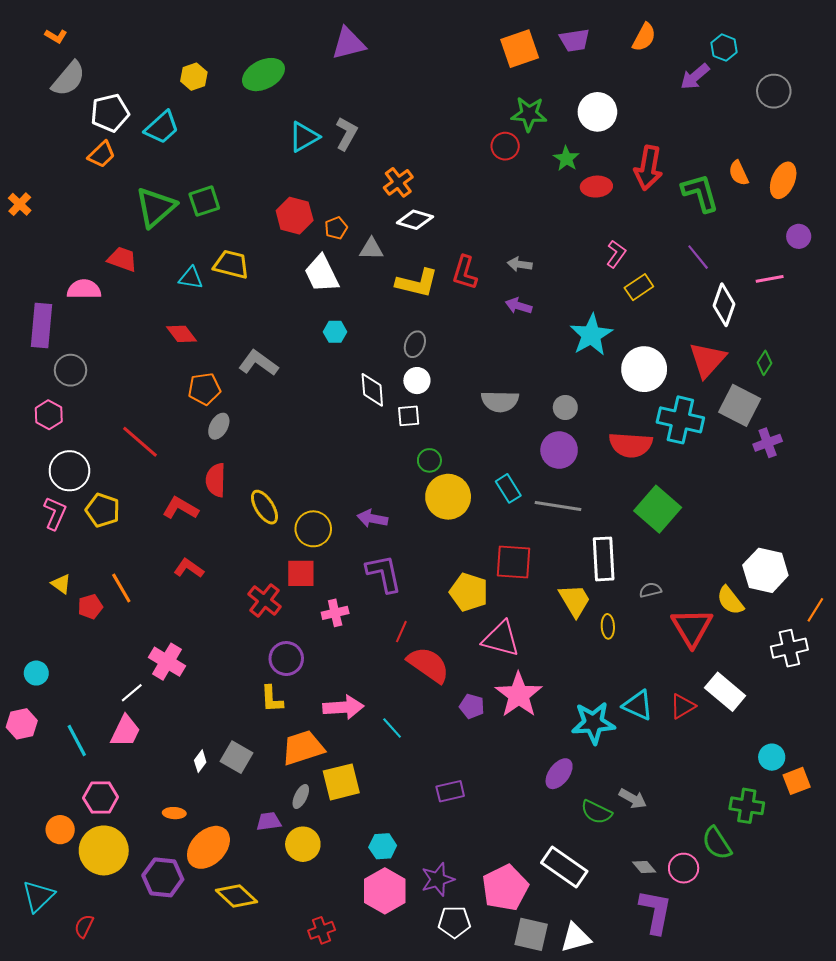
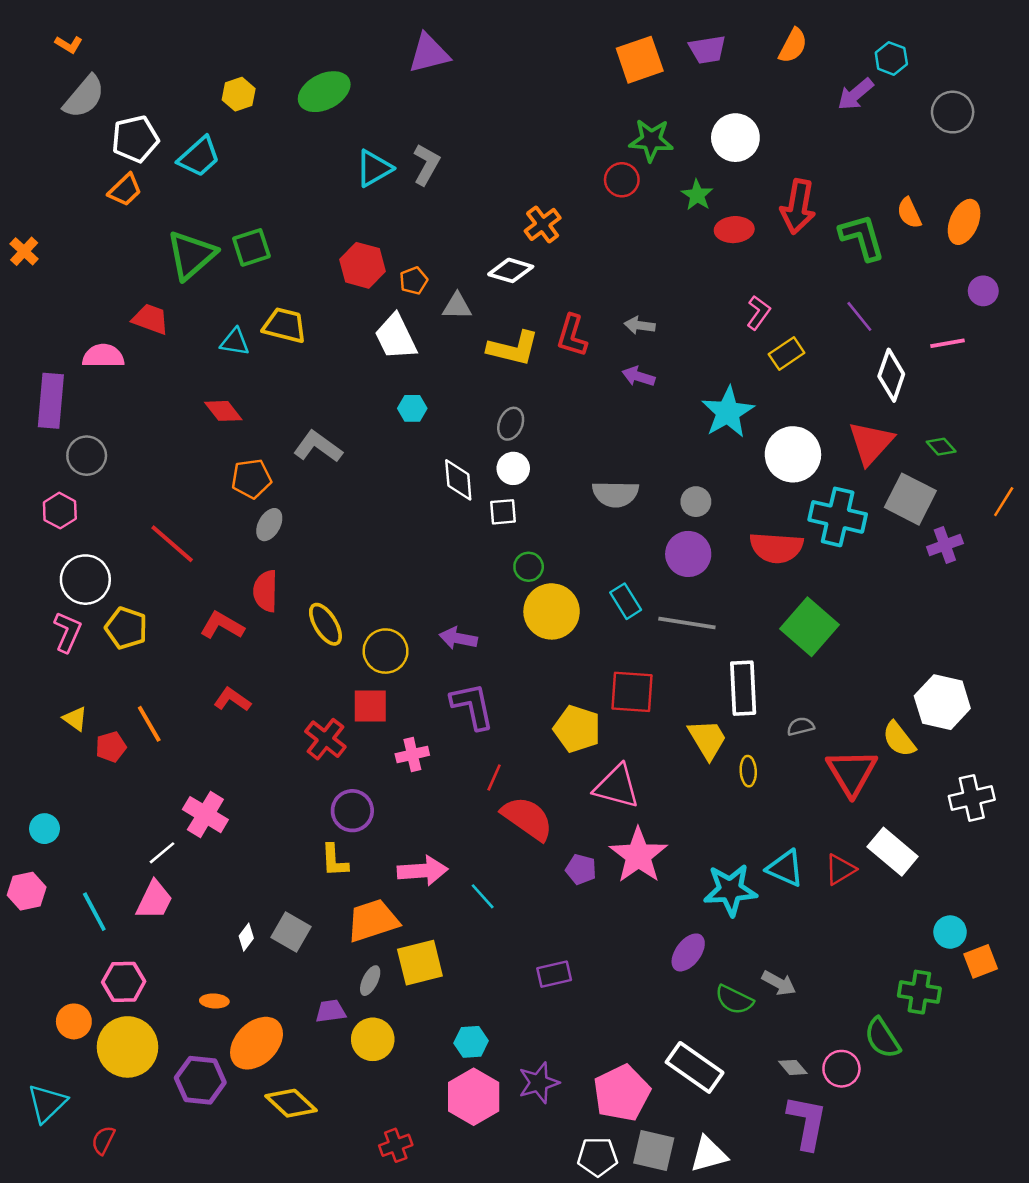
orange cross: (398, 182) -> (543, 224), moved
green diamond: (764, 363) -> (941, 447), turned -75
orange line: (815, 610) -> (1004, 502), moved
white pentagon: (454, 922) -> (598, 1157), moved

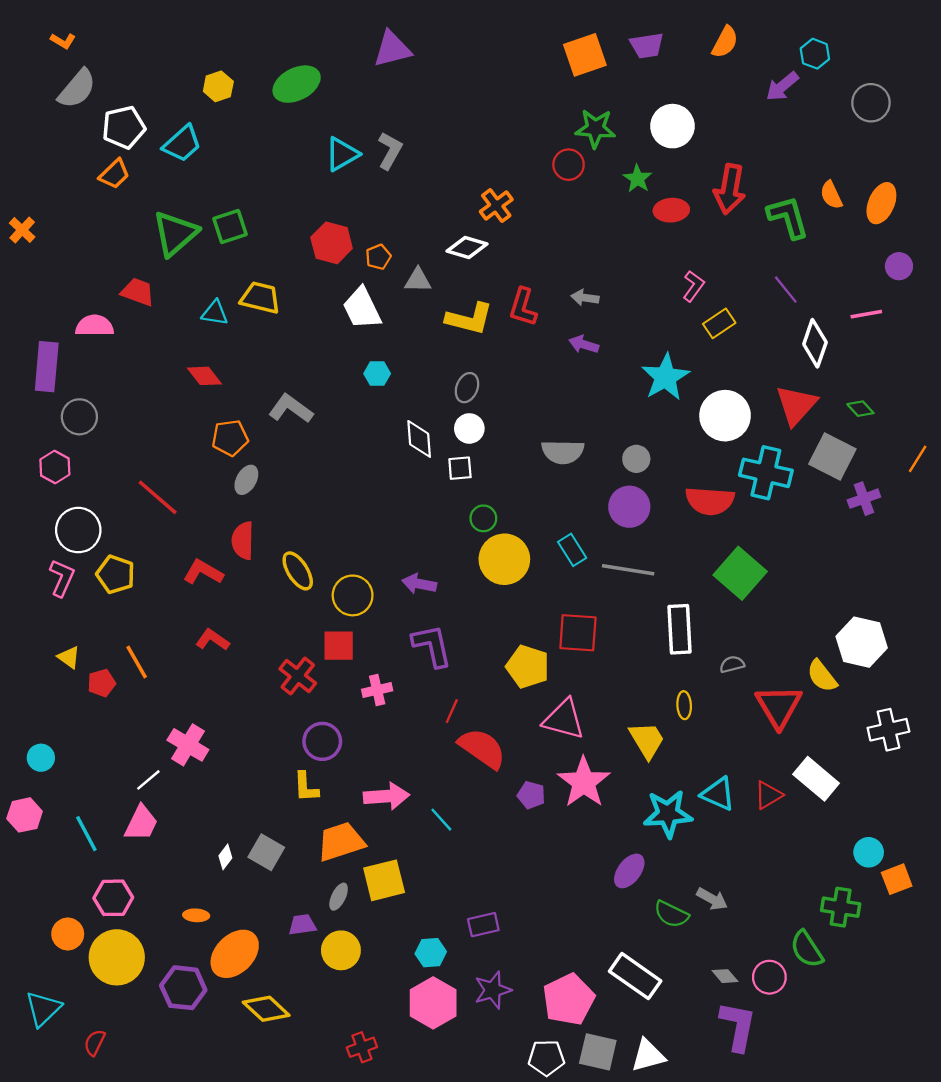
yellow trapezoid: (707, 739) -> (647, 740), moved
purple rectangle: (554, 974) -> (483, 925), moved

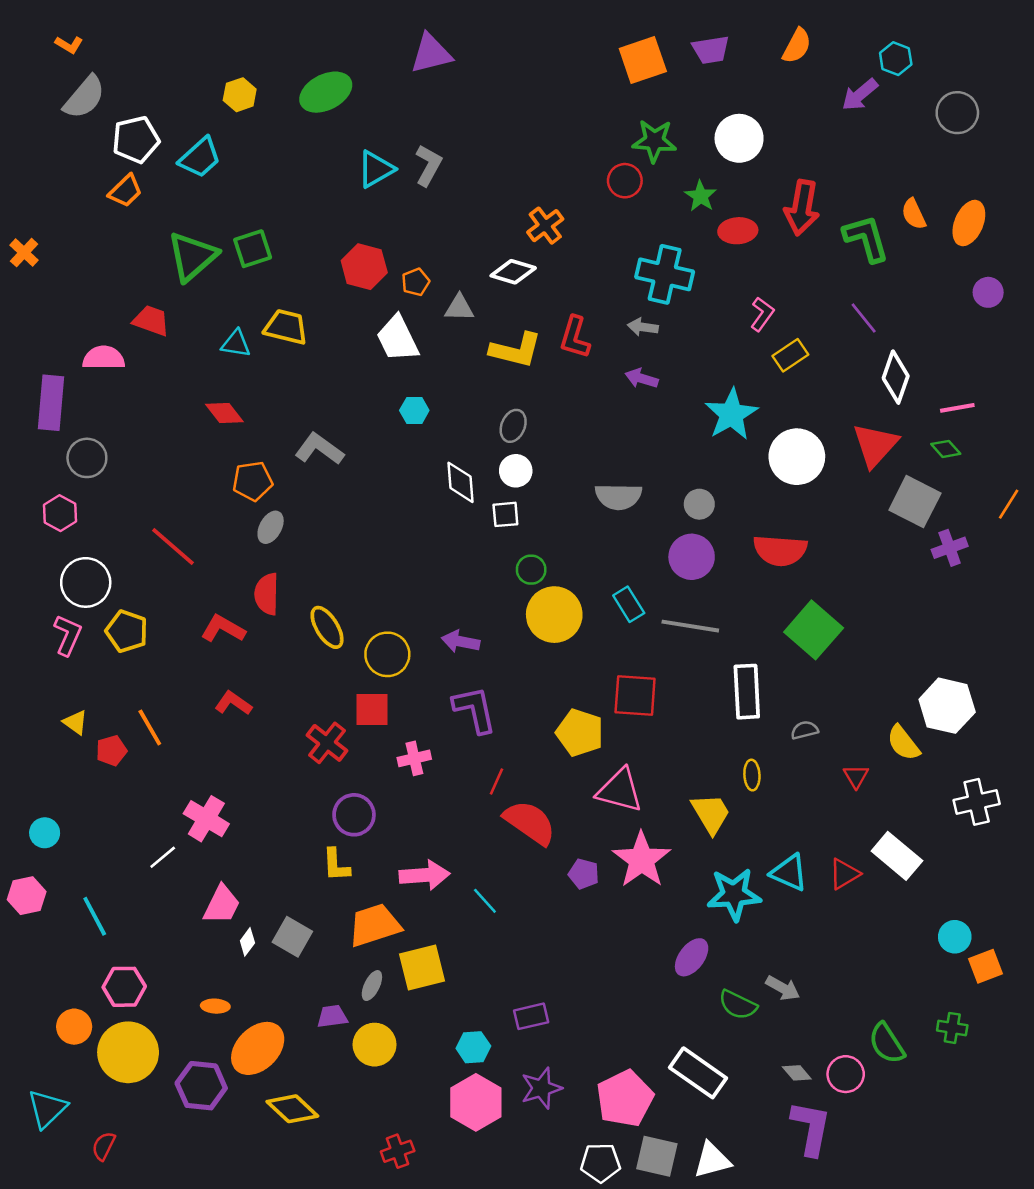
pink line: (866, 314) -> (957, 408), moved
cyan cross: (766, 473) -> (665, 274), moved
red triangle: (779, 706) -> (856, 776), size x0.5
pink trapezoid: (141, 823) -> (222, 905), moved
green cross: (841, 907) -> (952, 1028), moved, size x0.7

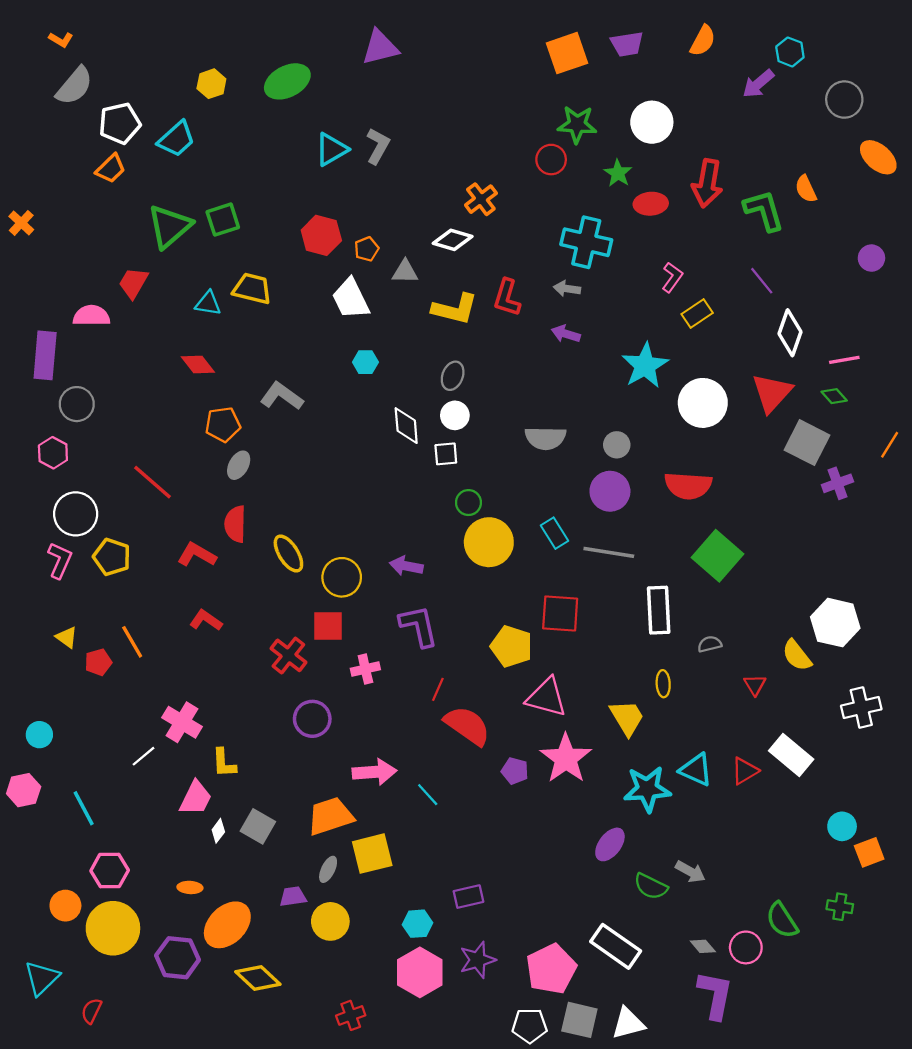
orange ellipse: (969, 223) -> (878, 157), moved, turned -72
red trapezoid: (151, 321) -> (133, 283), turned -80
yellow L-shape: (336, 865) -> (224, 763), moved

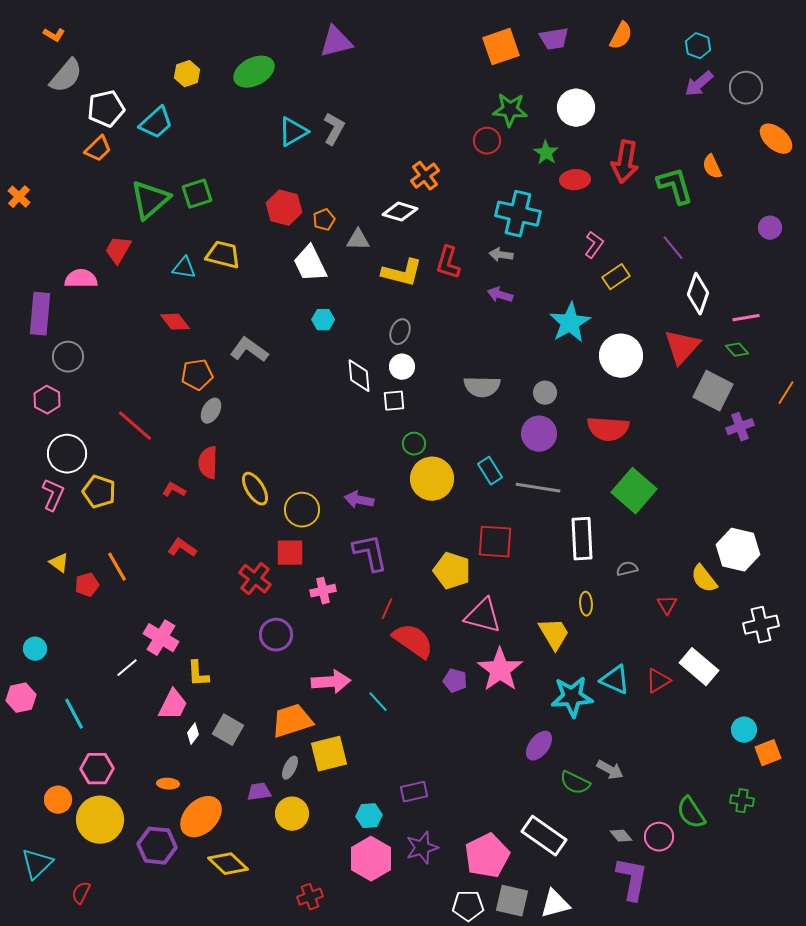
purple arrow: (758, 84) -> (699, 84), moved
red L-shape: (197, 555) -> (174, 490), size x0.7

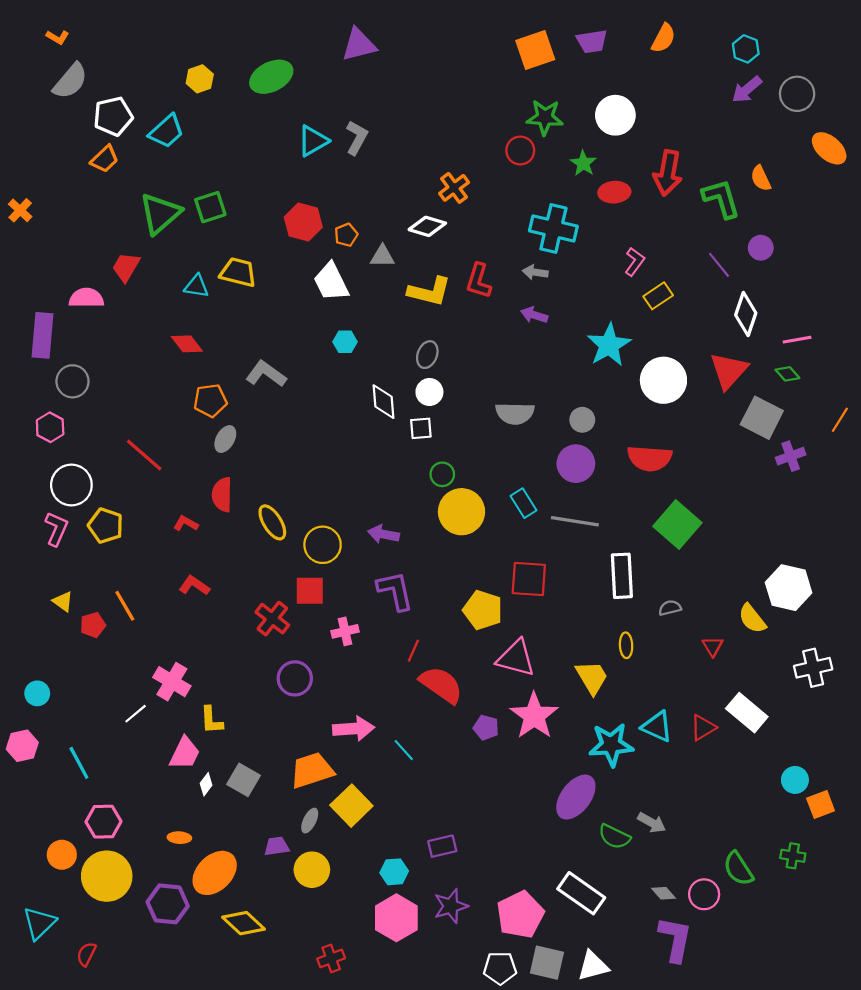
purple circle: (770, 228) -> (761, 248), moved
purple ellipse: (539, 746) -> (576, 797), size x1.4
yellow square: (329, 754) -> (351, 806), turned -30

